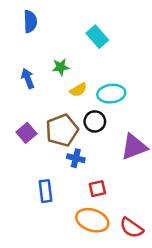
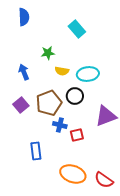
blue arrow: (28, 78) -> (24, 72), moved
yellow semicircle: (78, 90) -> (62, 71), turned 40
red square: (97, 189) -> (77, 135), moved

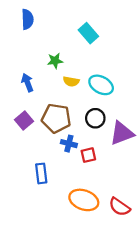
cyan ellipse: (88, 74) -> (101, 85), turned 35
black circle: (75, 96) -> (95, 118), moved
brown pentagon: (49, 103) -> (56, 118), turned 30

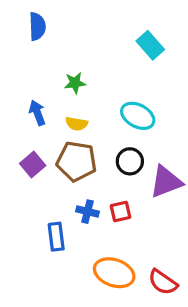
cyan rectangle: (88, 33) -> (150, 45), moved
yellow semicircle: (71, 81) -> (77, 124), moved
blue cross: (69, 144) -> (88, 212), moved

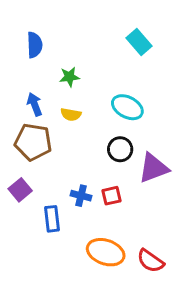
blue semicircle: (37, 26) -> (35, 45), moved
brown pentagon: (77, 161) -> (33, 142), moved
purple square: (33, 164) -> (20, 190), moved

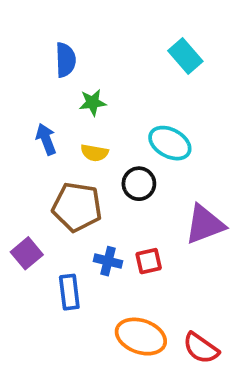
blue semicircle: (35, 45) -> (65, 60), moved
brown pentagon: (33, 142) -> (77, 207), moved
black circle: (120, 149) -> (139, 184), moved

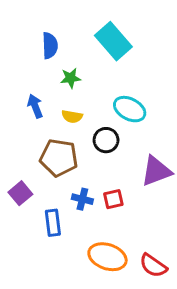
cyan rectangle: (185, 56) -> (113, 41), moved, size x1.4

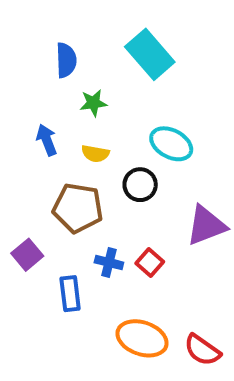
red square: (113, 199) -> (150, 262), turned -36

